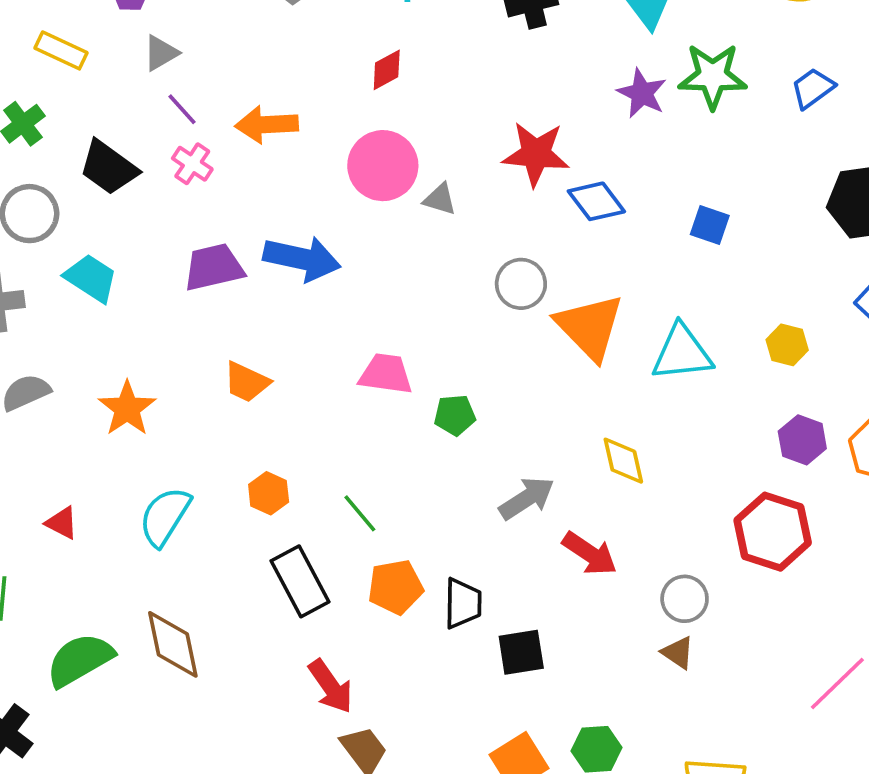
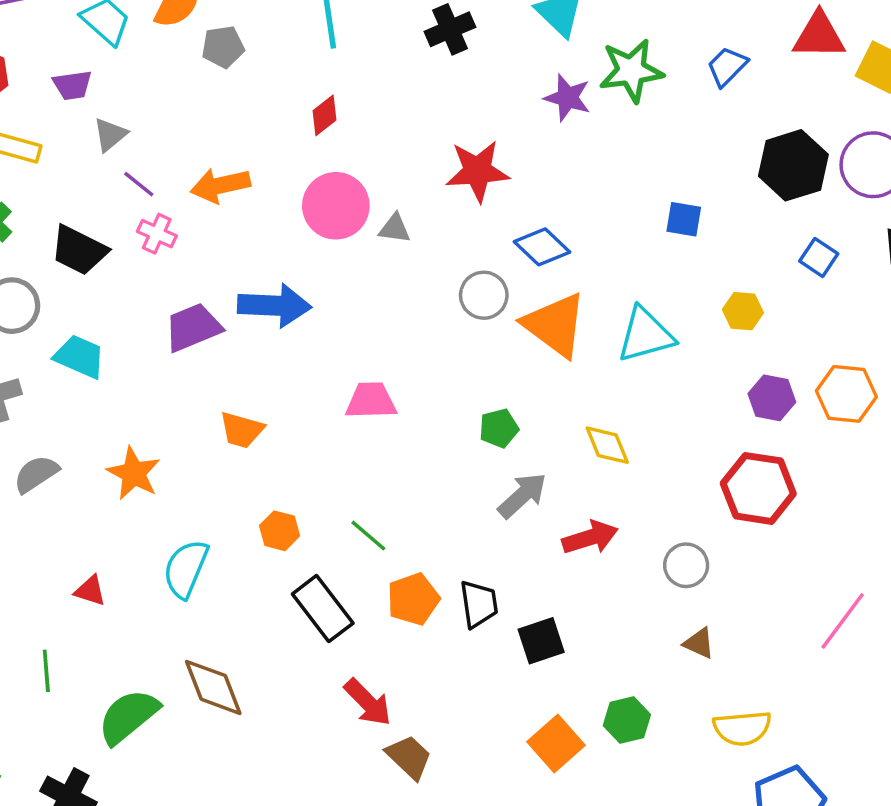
blue diamond: (596, 201) -> (542, 247), moved
blue square: (710, 225) -> (684, 219), moved
green pentagon: (455, 415) -> (499, 428), moved
red arrow: (590, 554) -> (590, 538), turned -42
brown triangle: (678, 653) -> (699, 643), moved

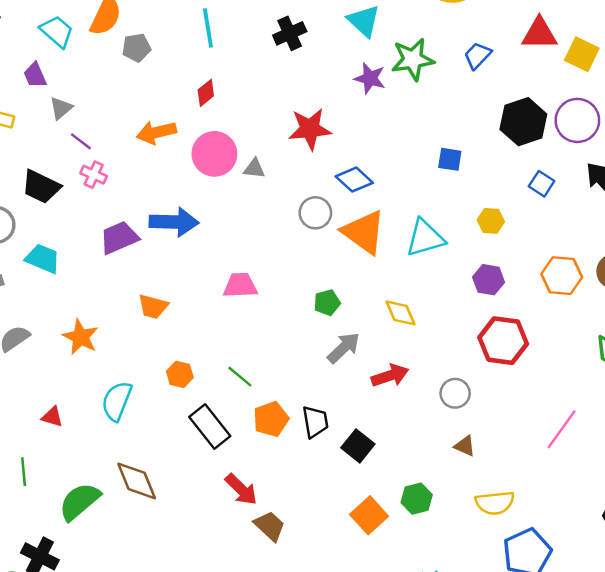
purple trapezoid: (72, 85) -> (35, 75), turned 76
orange arrow: (220, 185) -> (156, 132), moved
purple hexagon: (772, 398) -> (489, 280), moved
black square: (541, 641) -> (358, 446), turned -32

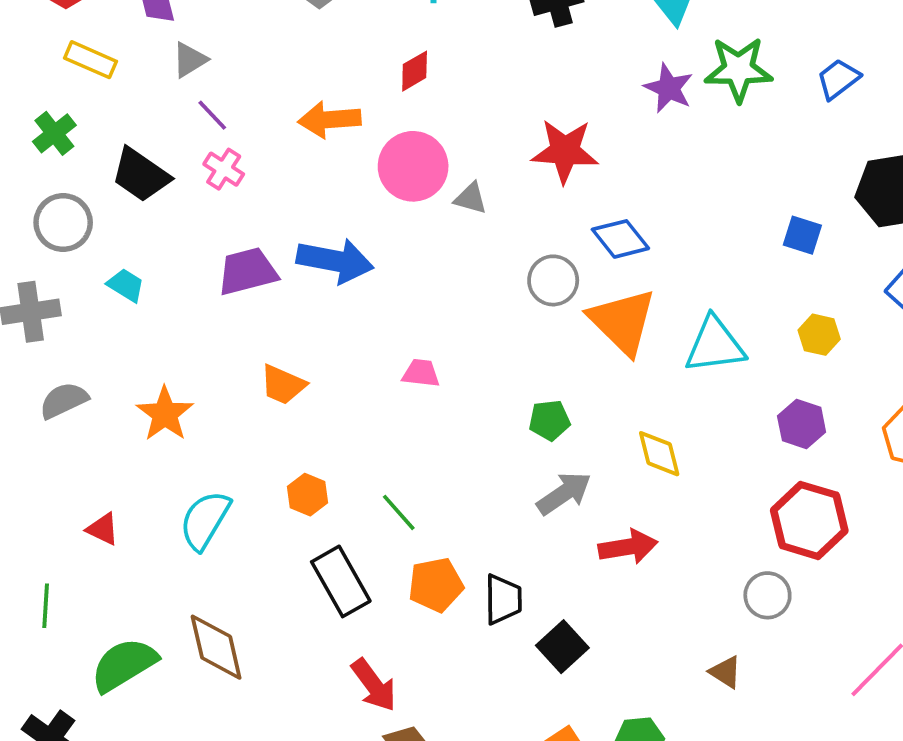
blue square: (450, 159) -> (802, 235), moved
cyan trapezoid: (43, 259) -> (126, 285), size x0.7
pink trapezoid: (240, 285) -> (421, 373), size x0.7
gray circle: (455, 393) -> (767, 595), moved

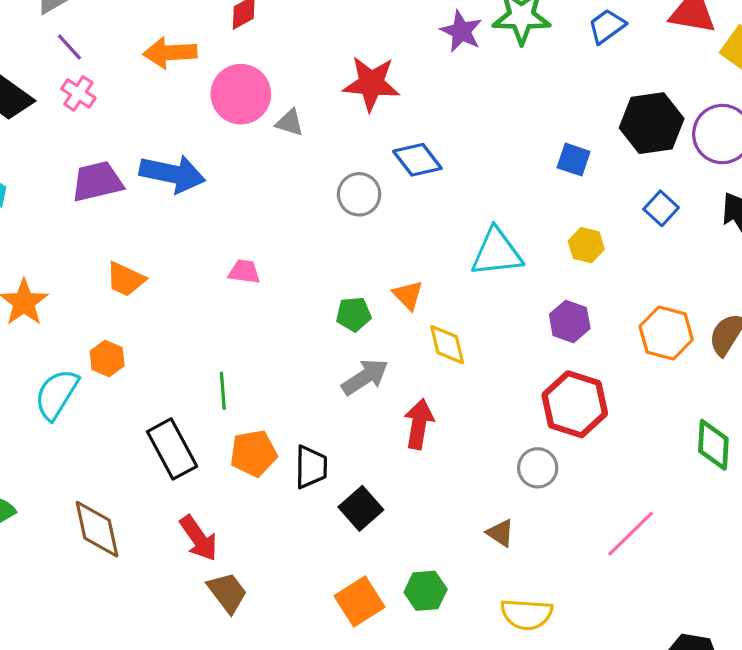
orange triangle: (623, 322) -> (408, 295), moved, size x0.5
orange hexagon: (308, 495) -> (107, 359), moved
green line: (399, 512) -> (223, 391), turned 36
red arrow: (628, 547) -> (419, 424), turned -72
brown diamond: (216, 647) -> (97, 529), moved

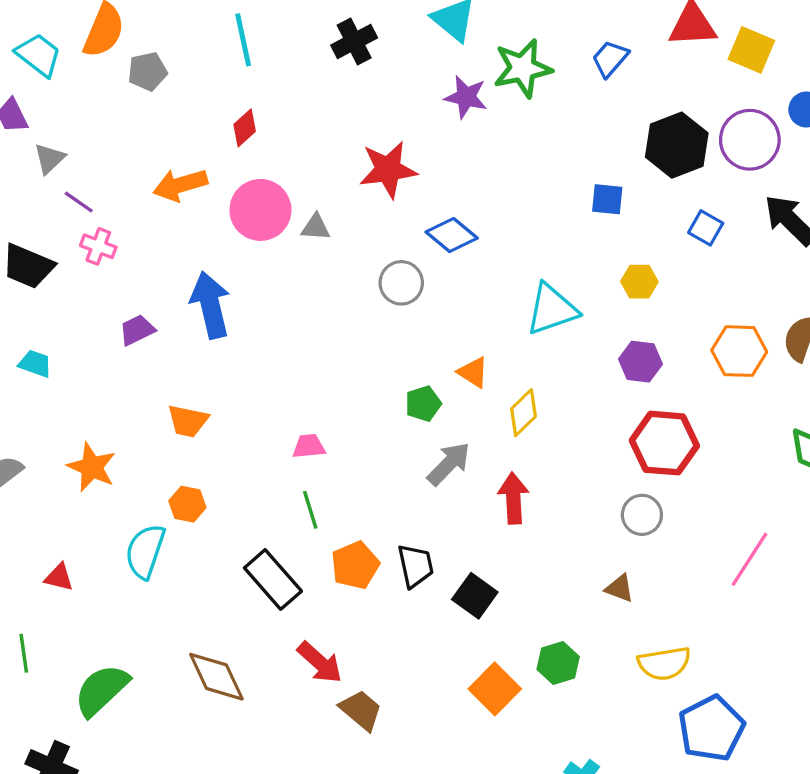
blue arrow: (172, 174) -> (210, 305), turned -102
purple trapezoid: (97, 182) -> (137, 330), size x0.7
pink trapezoid: (244, 272) -> (309, 446), moved
yellow diamond: (447, 345) -> (523, 413), turned 72

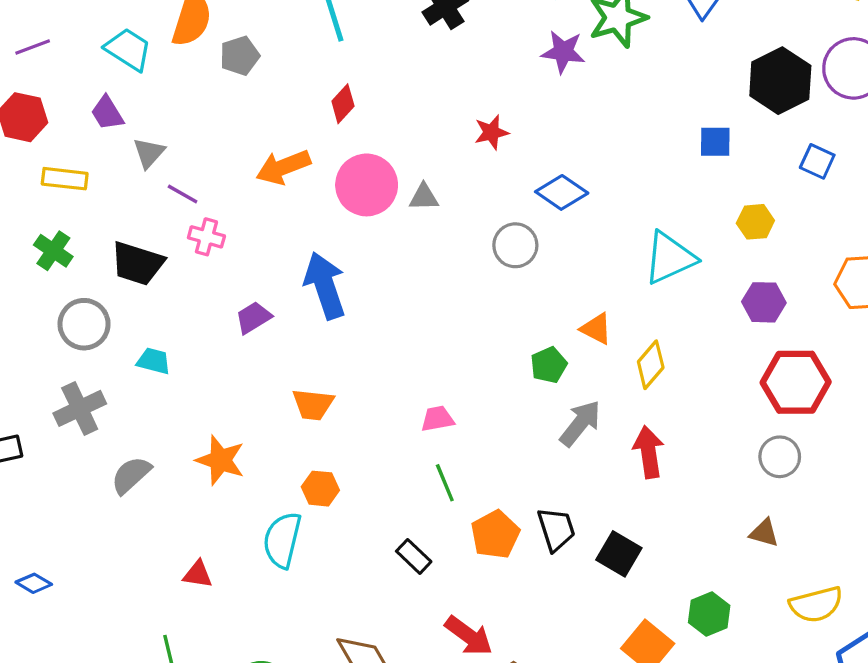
red star: (388, 170) -> (491, 132), size x0.6
black rectangle: (273, 579) -> (414, 556), size x0.6

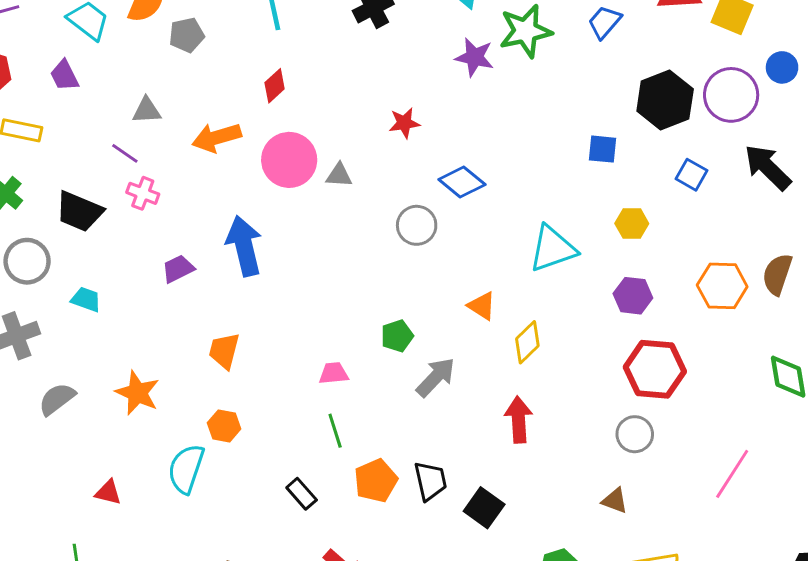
gray triangle: (149, 153) -> (147, 110), moved, turned 40
green pentagon: (549, 365) -> (397, 336), moved
orange trapezoid: (313, 405) -> (224, 351), turned 93
gray arrow: (580, 423) -> (436, 377), moved

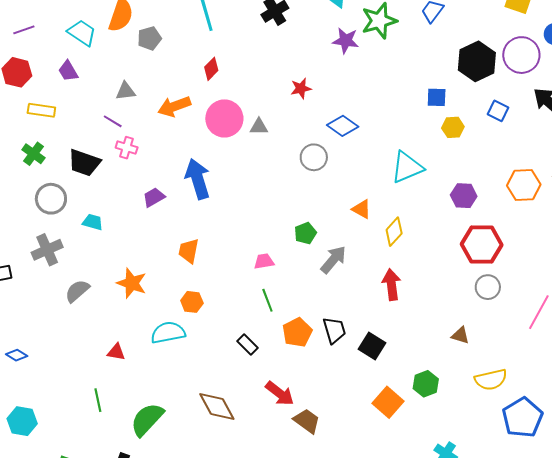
yellow hexagon: (632, 224) -> (453, 127), moved
gray circle: (635, 434) -> (488, 287), moved
cyan semicircle: (186, 469) -> (168, 333), turned 64

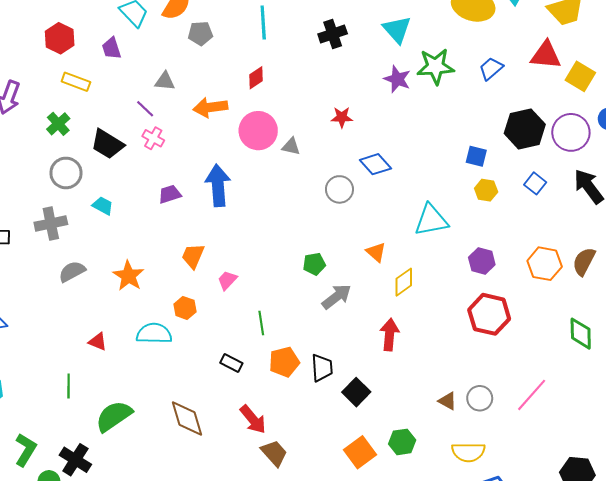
pink trapezoid: (264, 261) -> (227, 280), moved, turned -50
gray circle: (488, 287) -> (480, 398), moved
black rectangle: (247, 345) -> (231, 363), turned -30

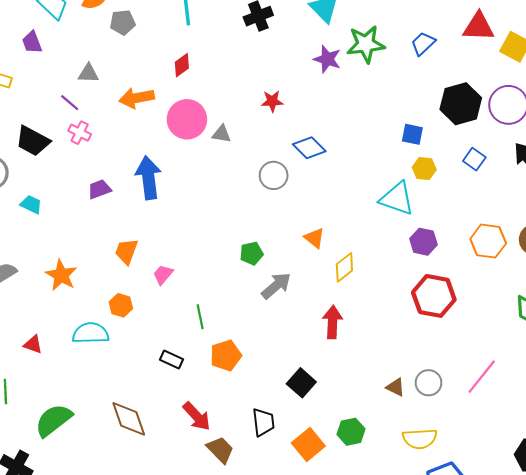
cyan triangle: (431, 220) -> (397, 199), moved, turned 33
black trapezoid: (322, 368) -> (263, 422), moved

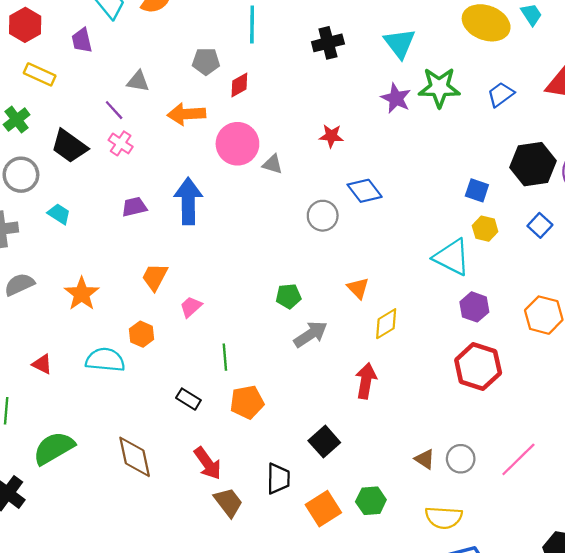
gray pentagon: (123, 22) -> (206, 61), moved

